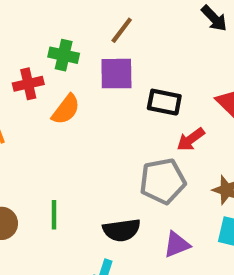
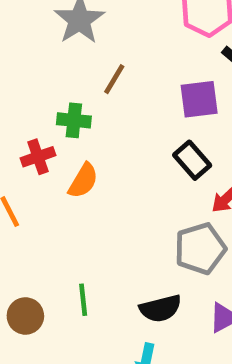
brown line: (122, 30) -> (114, 79), moved
purple square: (116, 74) -> (199, 99), moved
black rectangle: (164, 102) -> (192, 160), turned 44

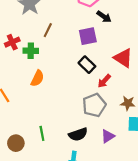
red cross: (38, 157) -> (12, 42), moved

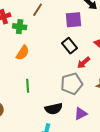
green line: (42, 133) -> (28, 86), moved

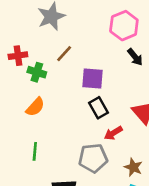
purple square: (74, 20) -> (92, 78), moved

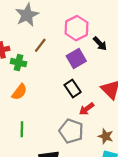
pink hexagon: (124, 26) -> (77, 28), moved
purple square: (92, 78) -> (76, 58), moved, turned -30
gray pentagon: (93, 158) -> (71, 131), turned 30

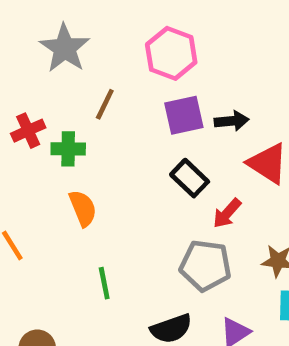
black arrow: (100, 44) -> (232, 121), moved, turned -40
purple square: (76, 58) -> (184, 115), turned 30
orange semicircle: (19, 92) -> (83, 208), turned -48

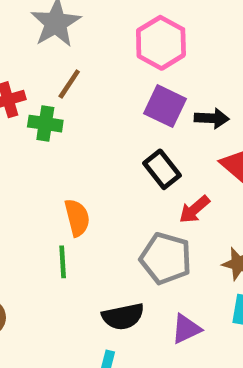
brown line: (105, 104) -> (69, 84), moved
purple square: (184, 115) -> (165, 106), turned 30
orange semicircle: (83, 208) -> (77, 218), moved

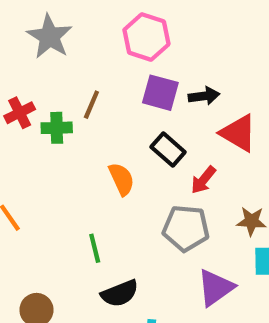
brown line: (69, 84) -> (91, 105), moved
orange semicircle: (77, 218) -> (121, 179), moved
black semicircle: (123, 316) -> (120, 293), moved
purple triangle: (186, 329) -> (216, 288), size x1.4

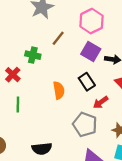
brown line: (91, 105) -> (58, 38), moved
red cross: (20, 113) -> (13, 75), moved, turned -35
green line: (95, 248) -> (18, 104), moved

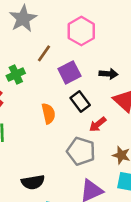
purple square: (91, 52) -> (69, 72), moved, turned 36
green cross: (33, 55) -> (16, 74), turned -35

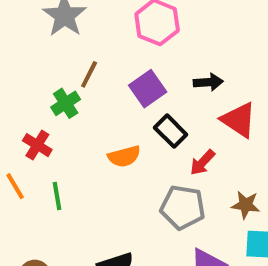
brown line: (44, 53) -> (89, 74), moved
orange semicircle: (48, 113) -> (124, 156), turned 96

